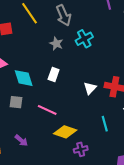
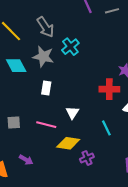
gray star: (56, 44) -> (43, 57), size x1.5
cyan diamond: (24, 78) -> (16, 66), moved
white triangle: (90, 88) -> (72, 113), moved

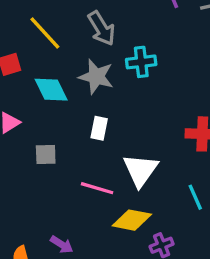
cyan cross: (70, 47) -> (141, 62), turned 30
white triangle: (72, 113) -> (140, 170), size x1.6
gray square: (14, 123) -> (46, 155), moved

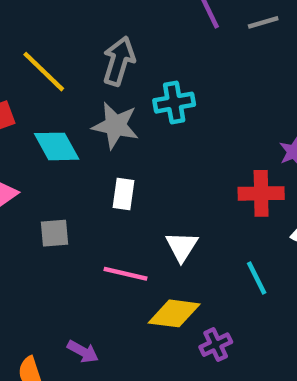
gray arrow: (101, 28) -> (119, 61), turned -128
white triangle: (140, 170) -> (182, 246), size x0.7

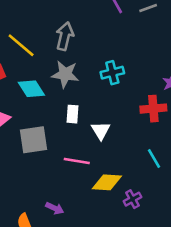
cyan cross: (174, 103) -> (112, 73), moved
gray square: (54, 233) -> (33, 140), size x1.6
white triangle: (182, 246) -> (101, 131), moved

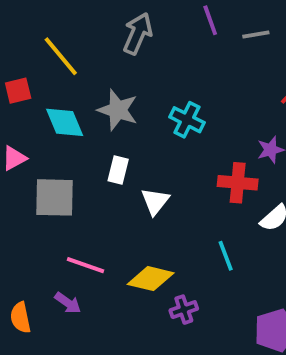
gray arrow: (65, 36) -> (138, 34), moved
cyan cross: (112, 73) -> (187, 120), turned 30
pink line: (77, 161) -> (86, 265), moved

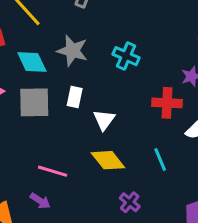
gray square: (55, 197) -> (34, 102), moved
yellow diamond: (151, 279) -> (108, 160), moved, turned 40
purple cross: (184, 310) -> (130, 202), turned -30

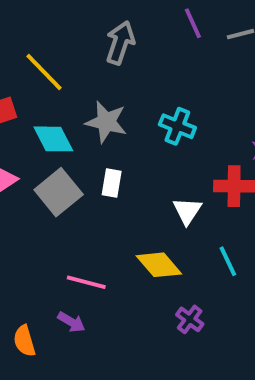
gray square: (34, 102) -> (59, 192), turned -36
white triangle: (104, 120) -> (187, 211), moved

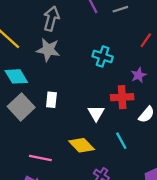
gray star: (106, 122) -> (48, 50), moved
cyan cross: (177, 126) -> (103, 56), moved

